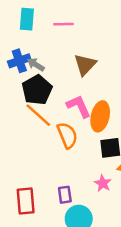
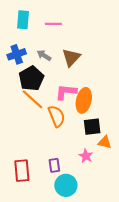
gray arrow: (36, 65) -> (44, 55), moved
pink L-shape: (79, 106) -> (66, 92), turned -60

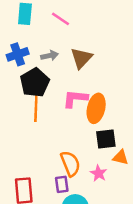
pink line: (53, 24) -> (61, 19), turned 35
gray arrow: (44, 55) -> (49, 56), turned 136
orange line: (32, 99) -> (36, 107), turned 50
orange semicircle: (57, 116) -> (70, 164), moved

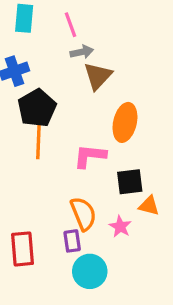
pink line: (61, 19) -> (71, 25), turned 36
gray arrow: (49, 56) -> (82, 52), moved
pink L-shape: (75, 99) -> (90, 156), moved
orange ellipse: (96, 108) -> (125, 122), moved

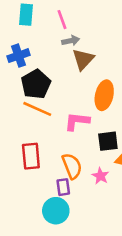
orange line: (38, 140) -> (37, 109), turned -68
red rectangle: (22, 249) -> (31, 156), moved
cyan circle: (90, 271) -> (56, 211), moved

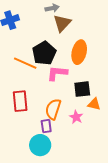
black pentagon: (36, 84) -> (44, 53), moved
orange semicircle: (72, 166) -> (53, 109), turned -140

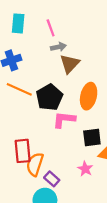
orange line: (25, 63) -> (19, 89), moved
orange semicircle: (53, 109) -> (35, 164), moved
purple rectangle: (46, 126) -> (52, 179), turned -40

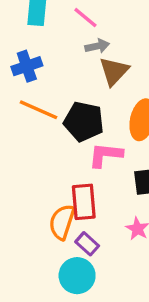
pink line: (51, 28) -> (85, 18), turned -30
black pentagon: (49, 97) -> (84, 121), turned -30
red rectangle: (23, 151) -> (84, 202), moved

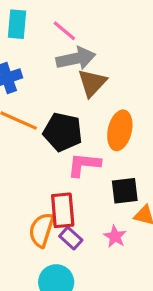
gray arrow: (97, 46) -> (76, 58), size x1.6
purple rectangle: (87, 244) -> (71, 238), moved

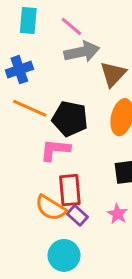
brown triangle: (92, 83) -> (113, 74), moved
pink L-shape: (84, 165) -> (55, 150), moved
orange semicircle: (41, 230) -> (51, 208), turned -76

